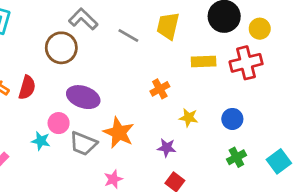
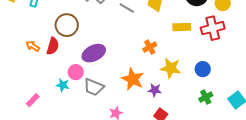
brown circle: (61, 48) -> (67, 25), moved
purple ellipse: (83, 97) -> (94, 53), turned -45
yellow star: (189, 118) -> (171, 68), size x1.5
orange star: (119, 133) -> (133, 79), moved

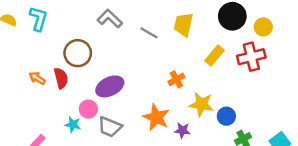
yellow rectangle: (182, 27) -> (214, 56), turned -48
red semicircle: (53, 46) -> (61, 78), turned -30
blue circle: (203, 69) -> (226, 116), moved

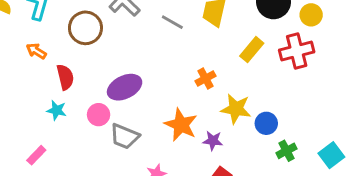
brown circle: (78, 53) -> (85, 28), moved
orange arrow: (37, 78) -> (36, 51), moved
cyan star: (73, 125) -> (57, 110), moved

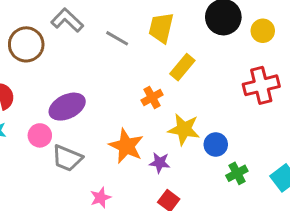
yellow rectangle: (252, 50) -> (182, 67), moved
red cross: (297, 51) -> (261, 85), moved

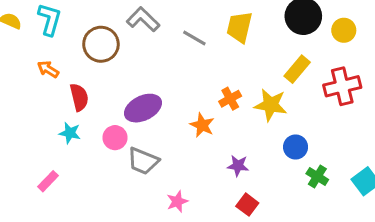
yellow rectangle: (182, 67) -> (297, 69), moved
yellow star: (184, 129) -> (271, 105), moved
orange star: (126, 146) -> (202, 125), moved, size x0.7
green cross: (237, 173) -> (317, 177), turned -30

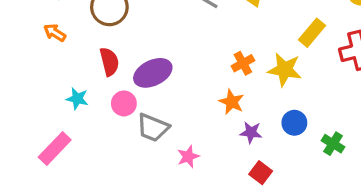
red semicircle: (79, 97) -> (109, 62), moved
orange star: (202, 125) -> (232, 102), moved
blue circle: (296, 147) -> (294, 123), moved
pink rectangle: (48, 181) -> (55, 148), size x1.5
pink star: (177, 201) -> (188, 157), moved

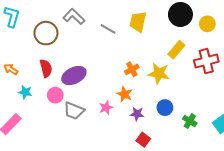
orange arrow: (55, 33) -> (11, 69), moved
pink star: (188, 157) -> (106, 108), moved

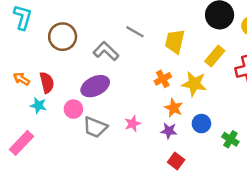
gray L-shape: (74, 17) -> (106, 51), moved
yellow trapezoid: (138, 22) -> (175, 41), moved
red semicircle: (46, 68) -> (47, 83), moved
orange star: (125, 94) -> (174, 108), moved

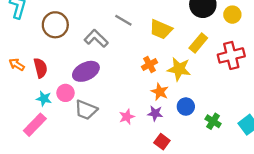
yellow trapezoid: (175, 41) -> (161, 29), turned -80
cyan star: (38, 105) -> (44, 99), moved
pink star: (133, 124) -> (127, 117), moved
pink rectangle: (21, 143) -> (35, 125), moved

